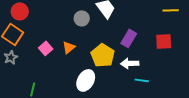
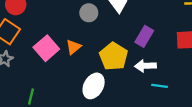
pink square: (46, 48) -> (46, 48), size x1.5

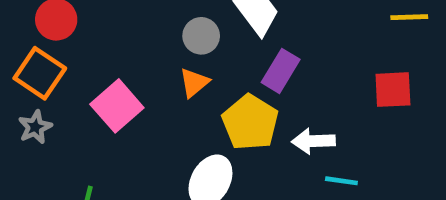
purple rectangle: (144, 36) -> (281, 71), moved
orange triangle: (73, 47) -> (194, 83), moved

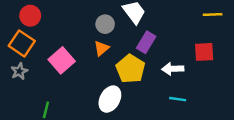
white arrow: (313, 141) -> (173, 69), moved

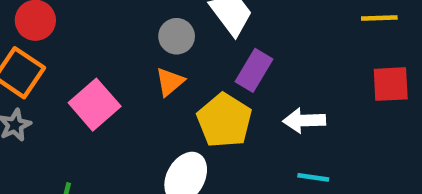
red square: (204, 52) -> (391, 84), moved

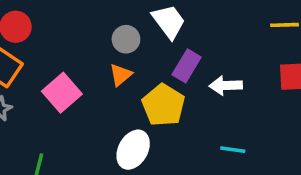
white arrow: (304, 121) -> (226, 86), moved

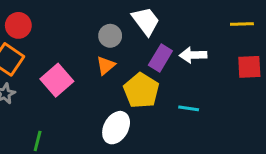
white arrow: (226, 86) -> (193, 55), moved
cyan line: (233, 150) -> (189, 108), moved

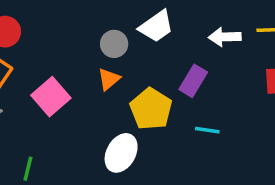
white trapezoid: (146, 21) -> (156, 26), turned 92
white arrow: (193, 55) -> (225, 37), moved
purple rectangle: (160, 58) -> (193, 81), moved

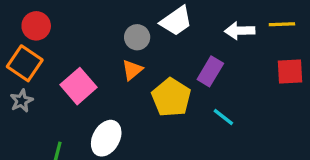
cyan line: (207, 130) -> (223, 117), turned 30
white ellipse: (121, 153) -> (106, 138), moved

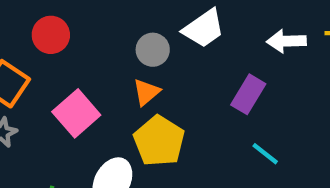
red circle: (36, 26) -> (51, 35), moved
yellow pentagon: (171, 97) -> (159, 141), moved

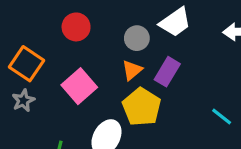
red circle: (51, 35) -> (76, 27), moved
purple rectangle: (248, 94) -> (167, 72), moved

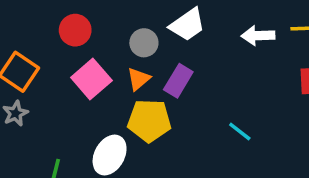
pink square: (79, 86) -> (91, 79), moved
yellow pentagon: (142, 107) -> (149, 121), turned -30

